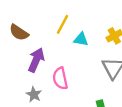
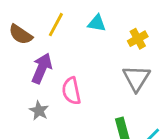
yellow line: (63, 24) -> (56, 25), moved
cyan triangle: (81, 39) -> (97, 23), moved

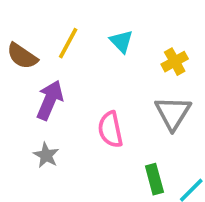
cyan triangle: (97, 23) -> (121, 41), turned 36
pink semicircle: (71, 91) -> (110, 130), moved

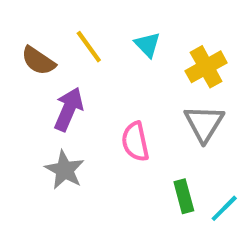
yellow line: (68, 43) -> (89, 47), turned -64
yellow cross: (175, 62) -> (206, 67), size x1.4
gray star: (46, 155) -> (65, 170), size x1.4

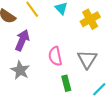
gray triangle: (204, 123) -> (87, 59), moved
green rectangle: (184, 196) -> (66, 83), moved

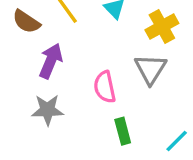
gray triangle: (87, 59) -> (150, 69), moved
gray star: (20, 70) -> (47, 110), turned -30

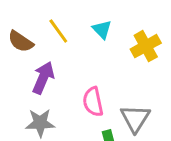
gray triangle: (150, 69) -> (135, 118), moved

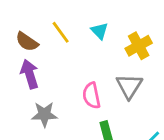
purple arrow: (43, 78) -> (30, 74), moved, turned -40
gray triangle: (135, 118) -> (129, 86), moved

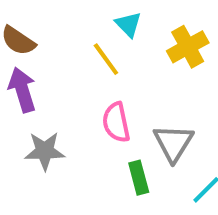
yellow line: (61, 32) -> (106, 59), moved
gray triangle: (129, 86) -> (173, 143), moved

